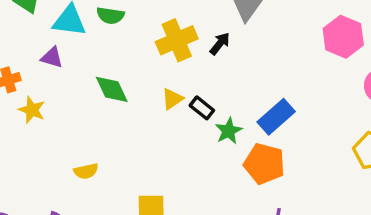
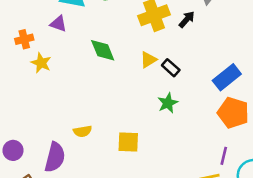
green star: (229, 131) -> (168, 103), moved
orange pentagon: (264, 164) -> (233, 113), moved
yellow semicircle: (86, 171) -> (83, 131), moved

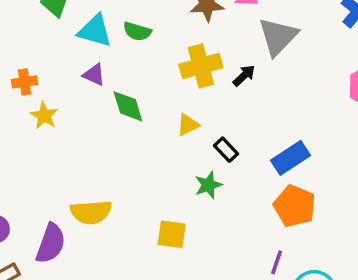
purple triangle: (58, 24) -> (94, 75), moved
black rectangle: (171, 68) -> (226, 150), moved
yellow semicircle: (83, 131) -> (91, 212), size x1.6
yellow square: (128, 142) -> (172, 234), moved

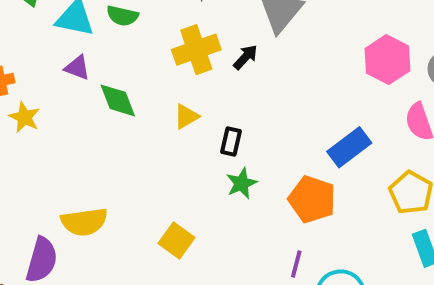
black rectangle: (226, 150) -> (231, 142), turned 60
blue rectangle: (291, 158) -> (349, 147), moved
green star: (208, 185) -> (241, 183), moved
yellow square: (172, 234) -> (177, 240), turned 32

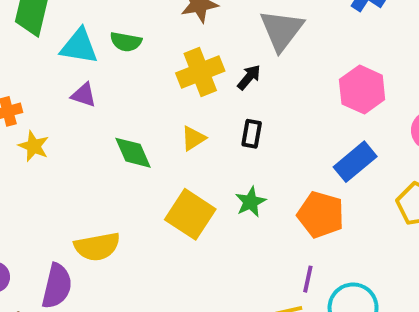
pink hexagon: (388, 60) -> (362, 90), moved
green diamond: (118, 100) -> (133, 153), moved
black rectangle: (231, 142) -> (252, 134), moved
yellow square: (177, 240) -> (190, 214), moved, size x1.4

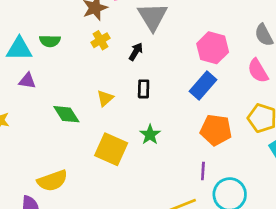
yellow cross: (200, 72) -> (100, 40), moved, size x0.6
blue rectangle: (355, 162) -> (203, 85), moved
orange pentagon: (321, 215) -> (216, 130), moved
purple line: (308, 279) -> (203, 171), moved

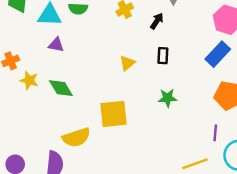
green diamond: (66, 114) -> (61, 88), moved
green star: (150, 135) -> (168, 98), turned 30
yellow square: (111, 149) -> (113, 114), moved, turned -32

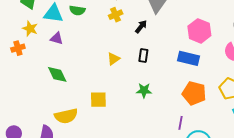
blue rectangle: (218, 54) -> (189, 58), turned 55
yellow star: (29, 80) -> (30, 29), moved
yellow square: (113, 114) -> (98, 100), size x0.7

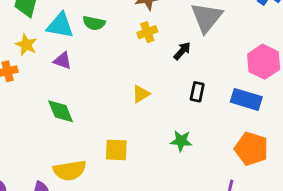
black rectangle: (143, 55) -> (197, 92), moved

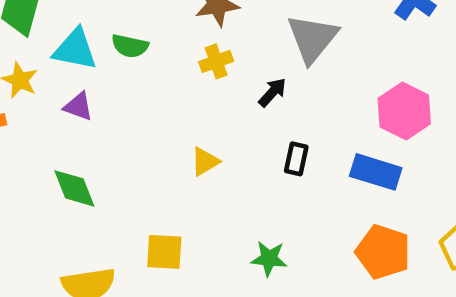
green star: (181, 141) -> (269, 259), moved

